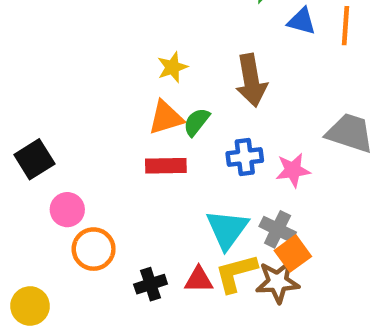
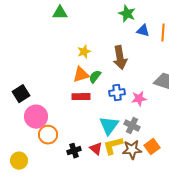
pink circle: (67, 210) -> (36, 117), size x1.5
orange square: (293, 253) -> (152, 147), moved
red triangle: (199, 280) -> (96, 149), turned 40

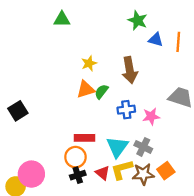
red rectangle: (81, 97) -> (85, 138), moved
pink circle: (36, 117) -> (31, 174), moved
orange circle: (48, 135) -> (75, 157), moved

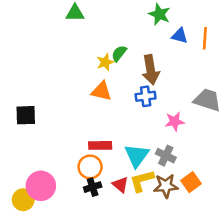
orange triangle: (86, 89) -> (101, 91), turned 30
green semicircle: (101, 92) -> (119, 53), moved
blue cross: (126, 110) -> (146, 96), moved
black square: (18, 111) -> (26, 115), turned 30

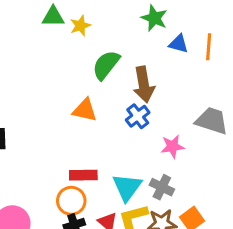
green semicircle: (119, 53) -> (106, 65), size x1.5
yellow star: (105, 62) -> (80, 26), moved
blue cross: (146, 96) -> (138, 116), turned -30

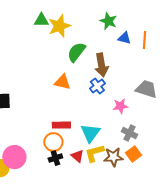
yellow star: (80, 26) -> (59, 26), size x1.6
gray cross: (162, 187) -> (129, 133), moved

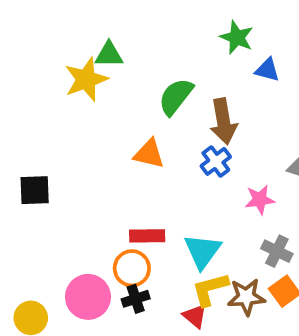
green triangle: (41, 20) -> (109, 55), moved
yellow star: (59, 26) -> (86, 79), moved
red triangle: (77, 156) -> (195, 316), moved
pink circle: (14, 157) -> (88, 297), moved

